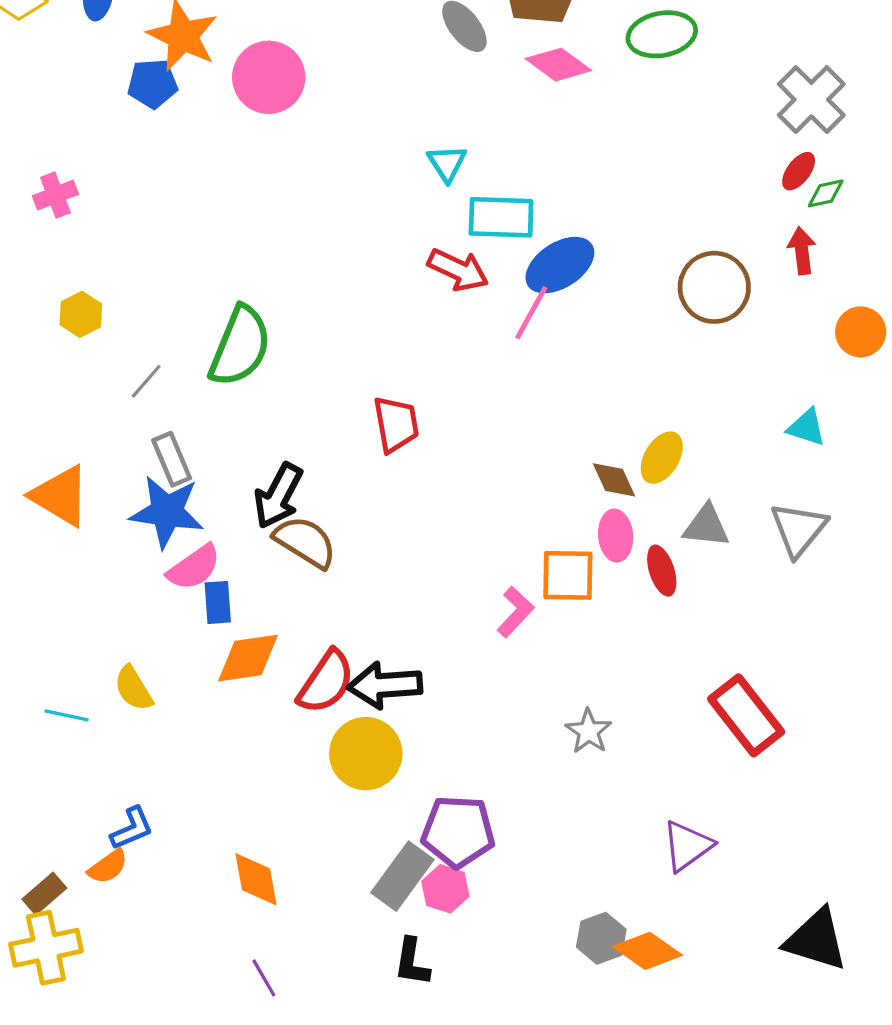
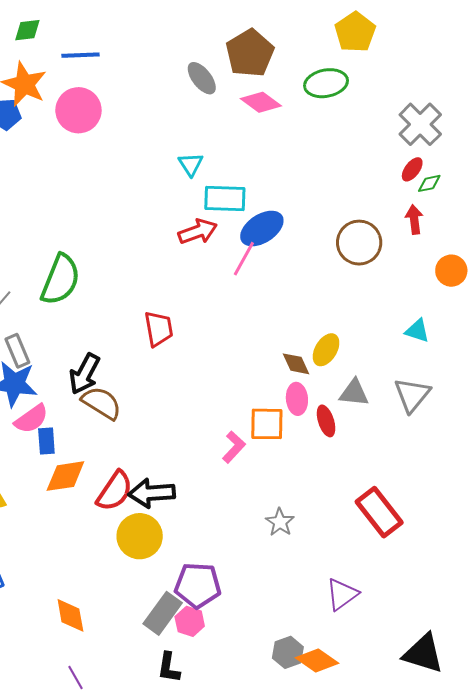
red arrow: (458, 270) -> (198, 232), turned -45

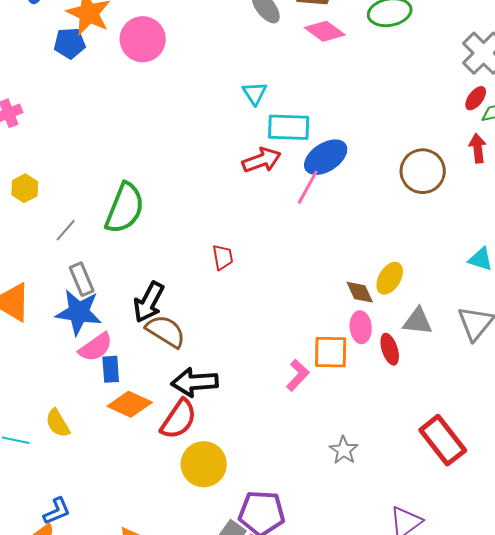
red trapezoid: (159, 329) -> (223, 257), size x0.7
orange diamond: (65, 476) -> (130, 404), turned 33
black arrow: (152, 493) -> (195, 382), moved

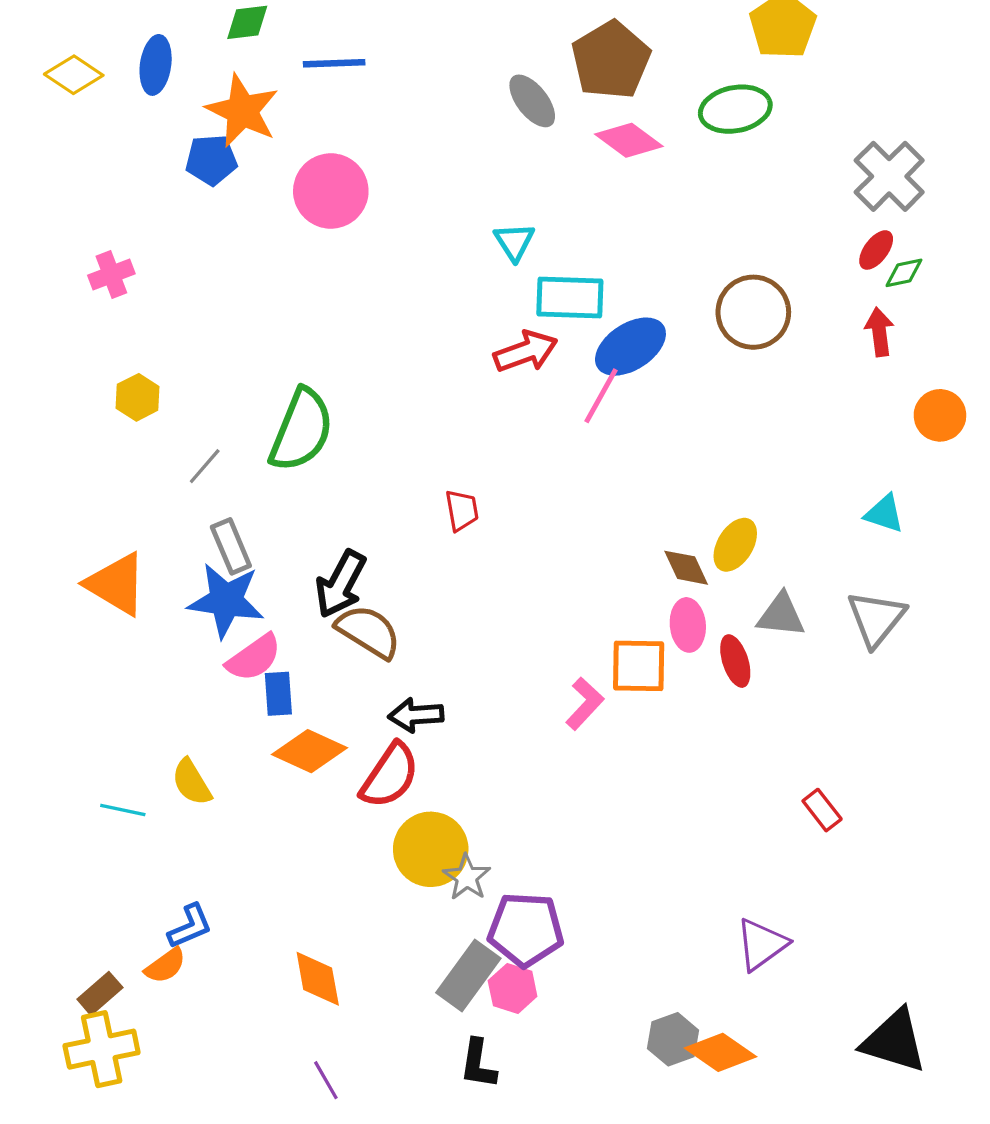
pink circle: (143, 39) -> (331, 191), moved
brown circle: (423, 171) -> (753, 312), moved
black arrow: (195, 382) -> (416, 715), size x0.7
red rectangle: (443, 440) -> (822, 810), size x0.5
gray star: (344, 450) -> (467, 877), moved

